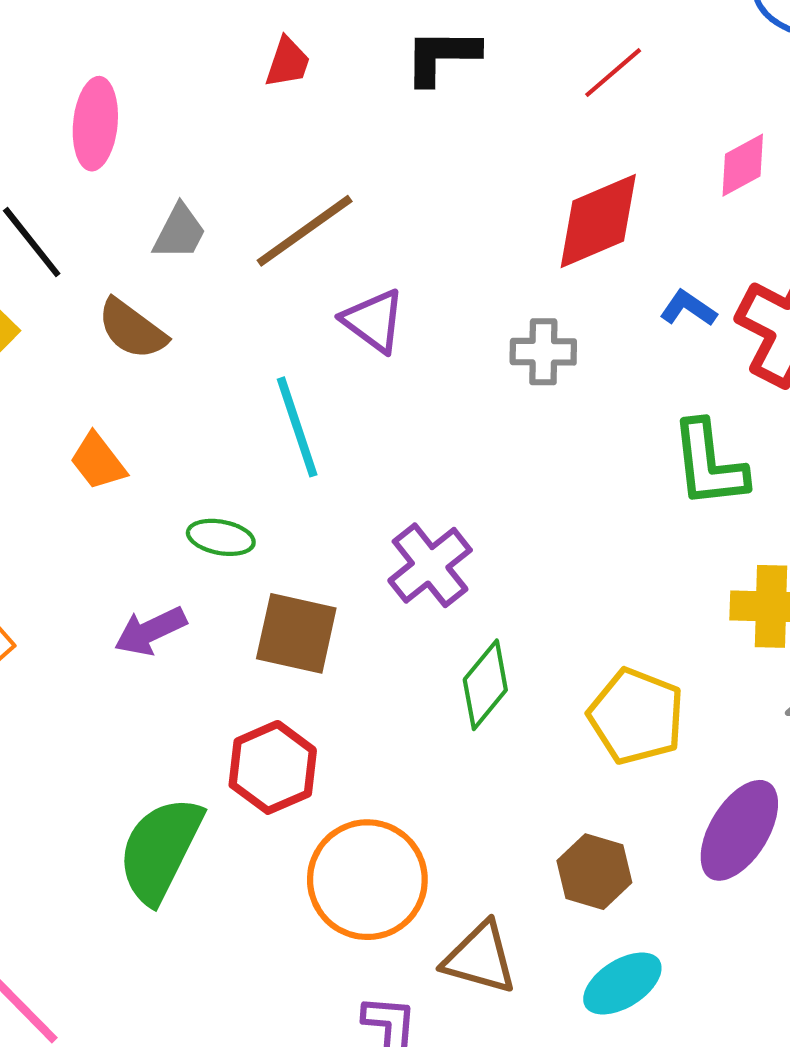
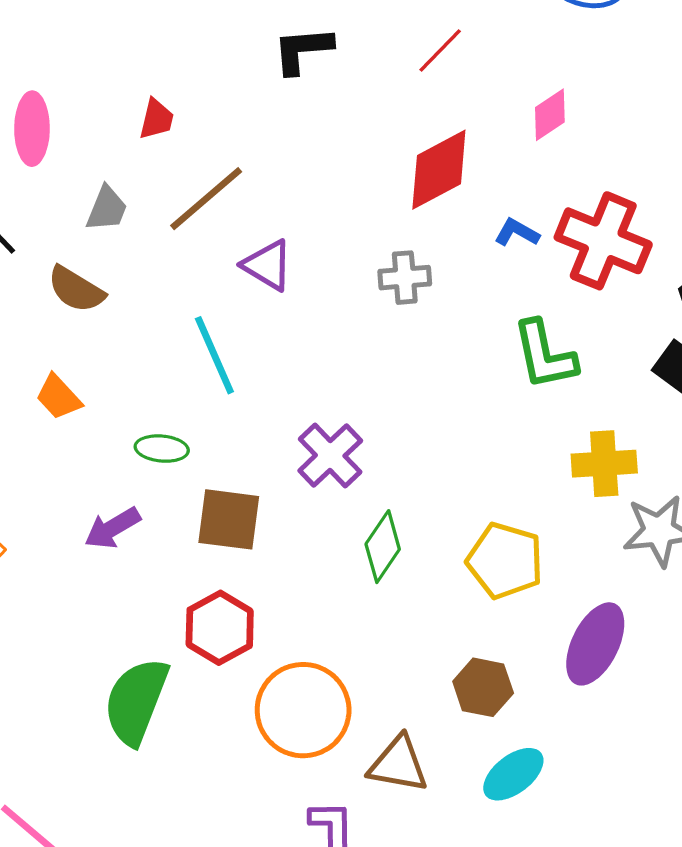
red trapezoid: (288, 62) -> (157, 119), moved

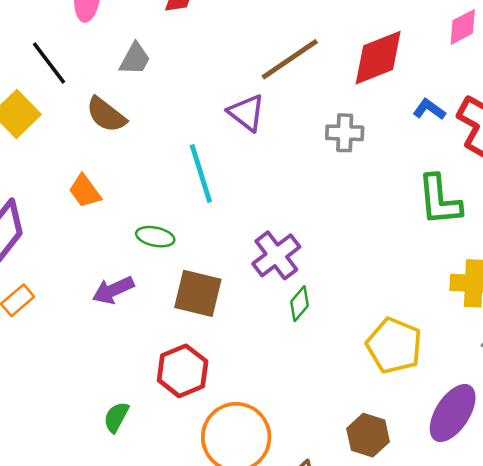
brown line: (206, 199) -> (290, 59), moved
green diamond: (383, 547) -> (300, 304), moved, size x0.7
green semicircle: (136, 701) -> (116, 417), size x0.5

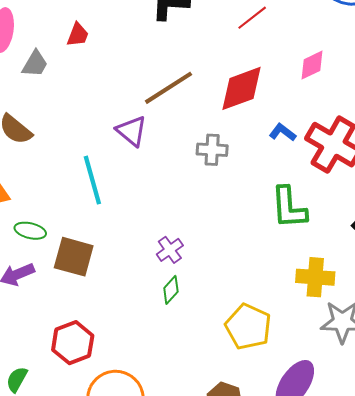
gray trapezoid: (135, 59) -> (35, 64), moved
green ellipse: (155, 237) -> (30, 231), moved
purple cross: (276, 255) -> (170, 250), moved, size x0.7
brown square: (198, 293) -> (74, 257), moved

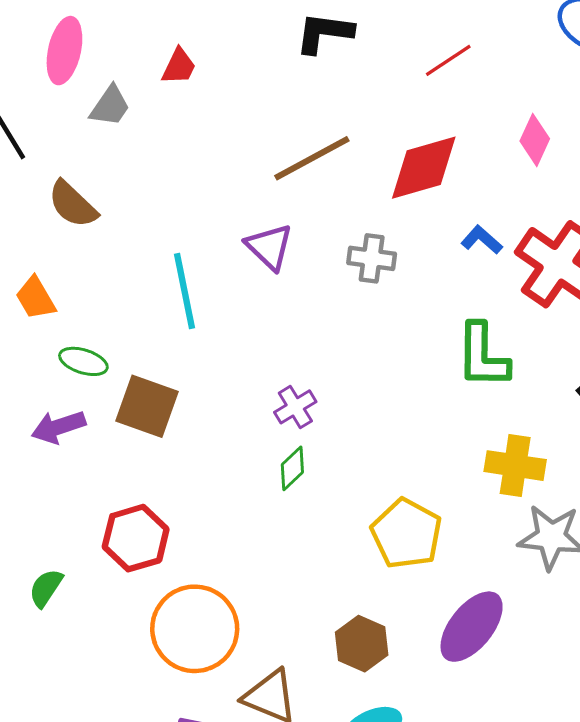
pink diamond: (312, 65) -> (535, 140), turned -44
purple triangle: (132, 131) -> (269, 247), moved

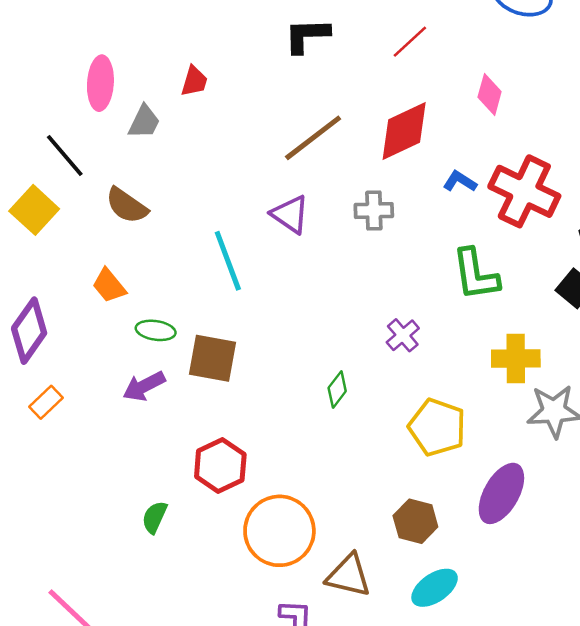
purple cross: (295, 407) -> (403, 335), moved

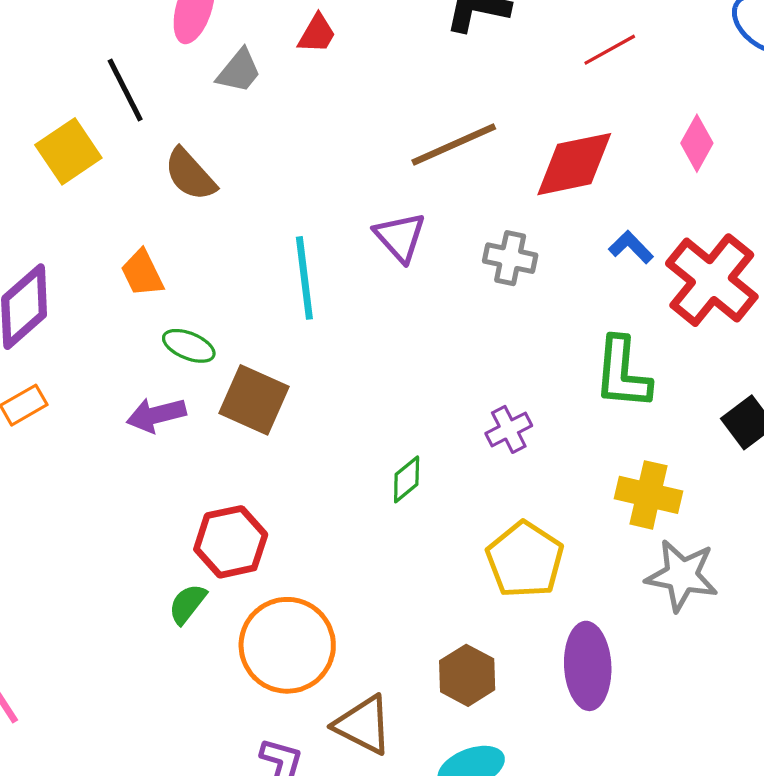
purple ellipse: (501, 493) -> (588, 666), turned -46
green semicircle: (155, 517) -> (187, 604), moved

